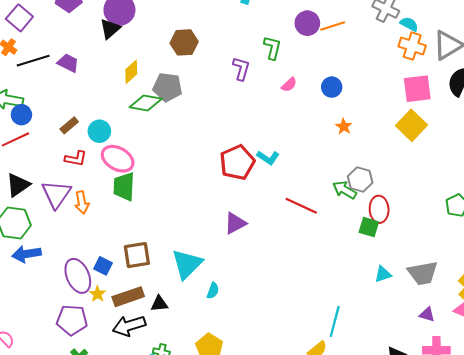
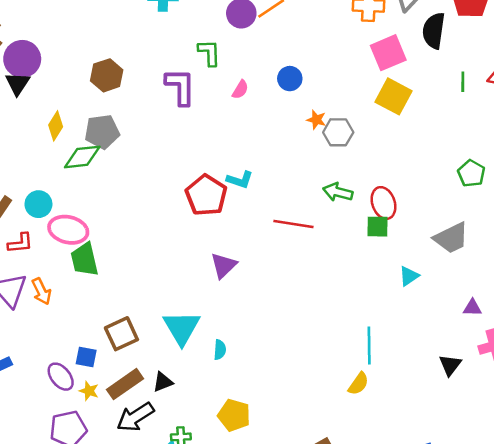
purple L-shape: (241, 69) -> (180, 87), size x1.4
gray hexagon: (360, 180) -> (338, 132), moved
gray trapezoid: (423, 273) -> (451, 238), moved
purple ellipse: (78, 276) -> (61, 377), size x0.7

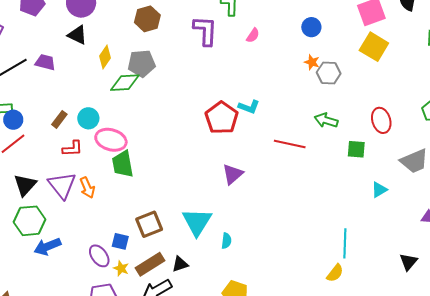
blue circle: (290, 79) -> (311, 27), moved
black triangle: (18, 84) -> (77, 35), moved, turned -40
red ellipse: (384, 203) -> (381, 120), moved

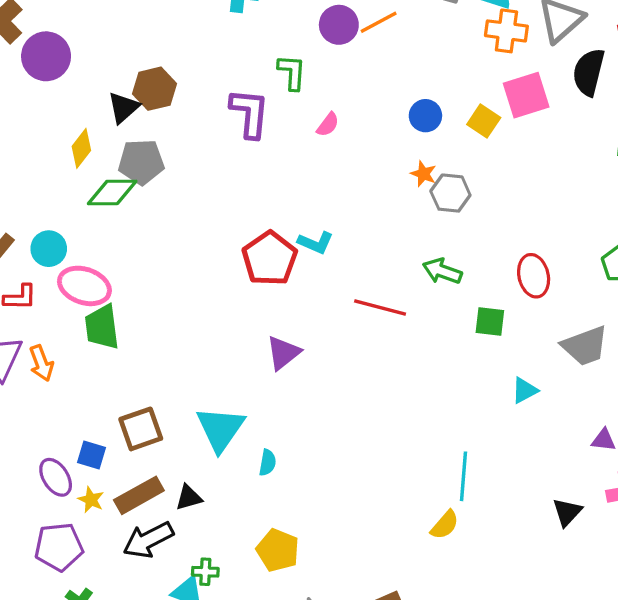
black triangle: (77, 35) -> (123, 108), moved, turned 50
yellow square: (374, 47) -> (484, 121), moved, size x0.7

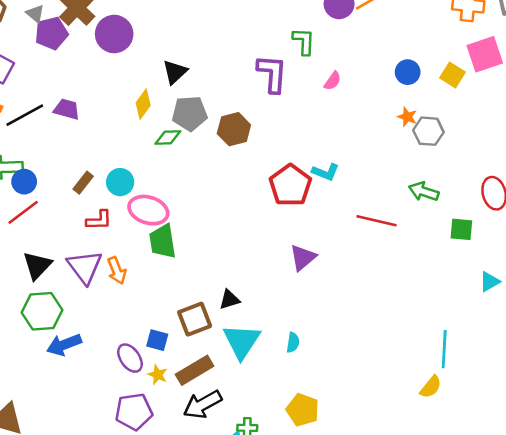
brown hexagon: (155, 89) -> (234, 129), moved
green diamond: (112, 192) -> (168, 138), size x0.7
cyan triangle: (220, 429) -> (242, 341), moved
black triangle: (189, 498) -> (229, 300), moved

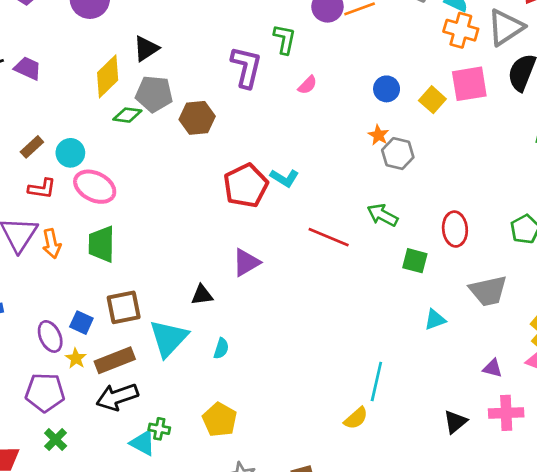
yellow diamond: (143, 104) -> (108, 76), size x1.4
green trapezoid: (163, 241) -> (101, 244), moved
black triangle: (229, 300) -> (202, 295), moved

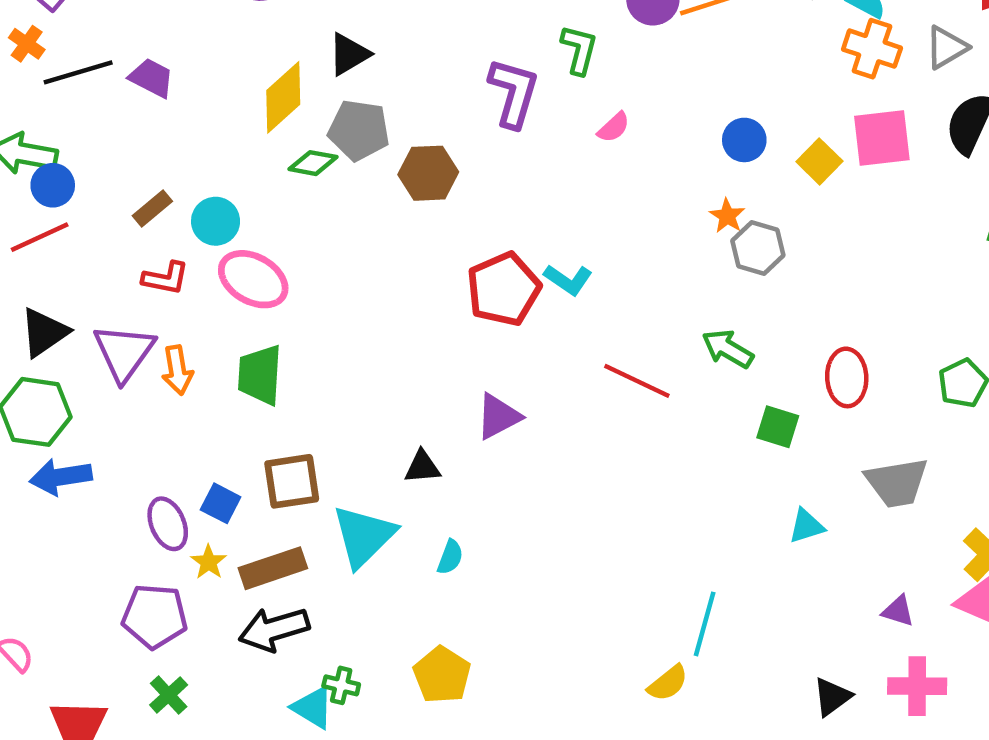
gray triangle: (506, 27) -> (946, 47), size x0.7

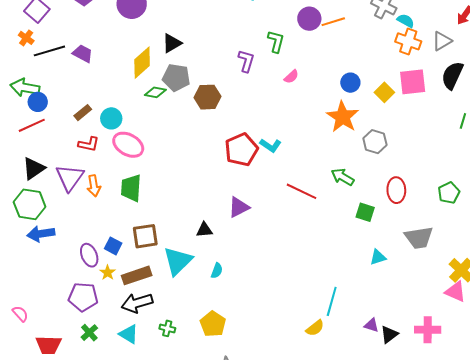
purple L-shape: (514, 93) -> (246, 61), size x0.7
orange star: (727, 216) -> (343, 117), size x2.0
gray hexagon: (758, 248) -> (375, 142), moved
purple triangle: (898, 611) -> (371, 325), moved
cyan triangle: (313, 708) -> (129, 334), moved

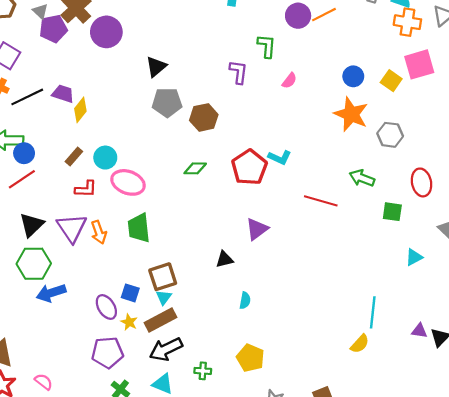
yellow diamond: (142, 63) -> (80, 110), moved, size x0.7
green diamond: (155, 92) -> (195, 168), moved
cyan triangle: (178, 261) -> (164, 297), moved, size x0.5

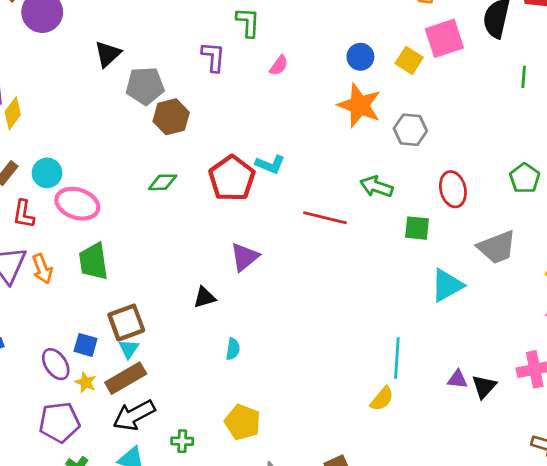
gray pentagon: (167, 102) -> (145, 86), moved
red L-shape: (86, 189) -> (24, 214), turned 100
cyan triangle: (414, 257) -> (447, 285), size x1.5

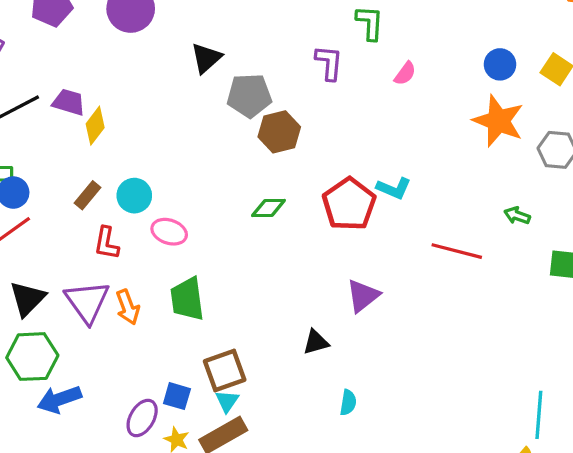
green arrow: (377, 187) -> (517, 216), size x0.7
pink ellipse: (77, 204) -> (169, 232), size x0.7
purple ellipse: (56, 364) -> (142, 418), turned 64

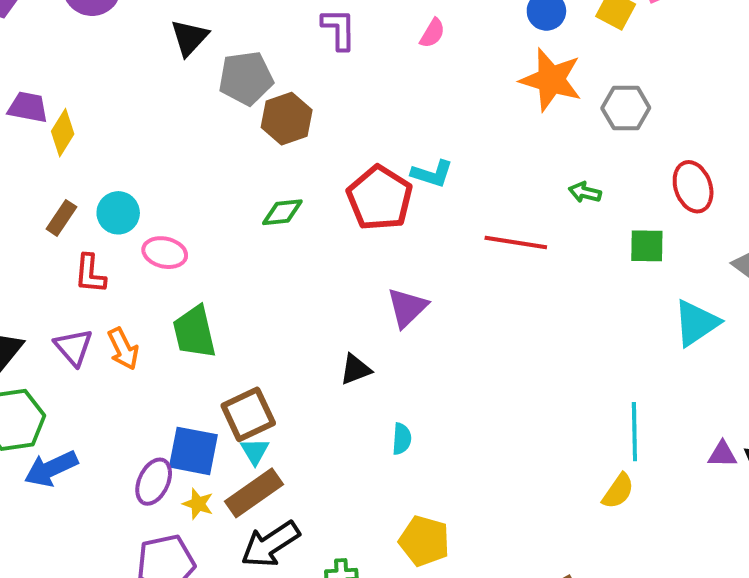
purple triangle: (87, 302) -> (74, 347), size x0.7
blue square: (177, 396) -> (193, 451), size x1.5

